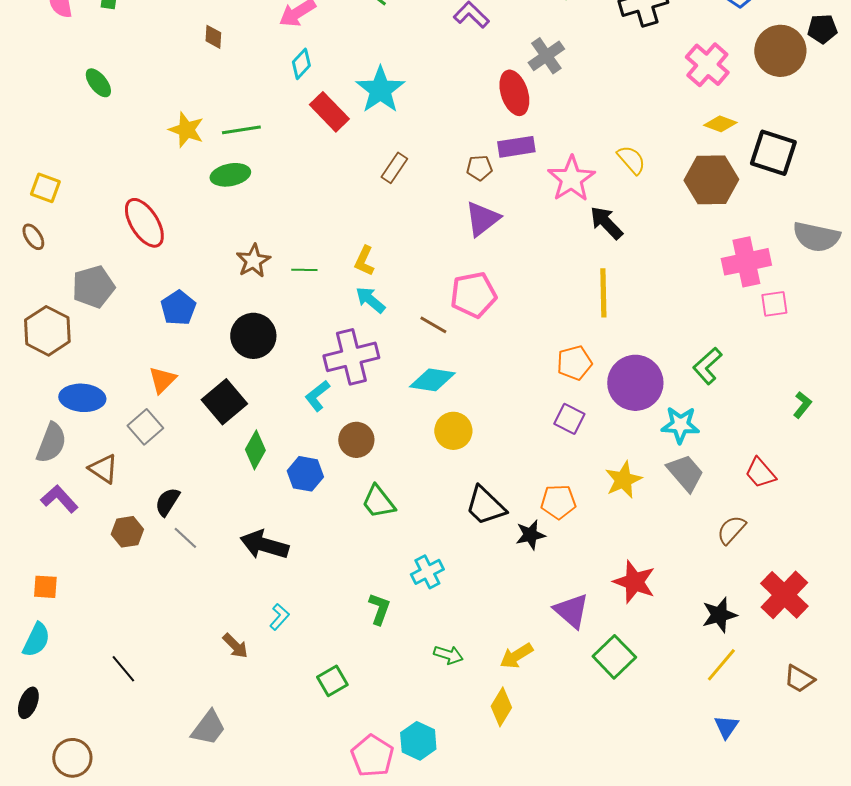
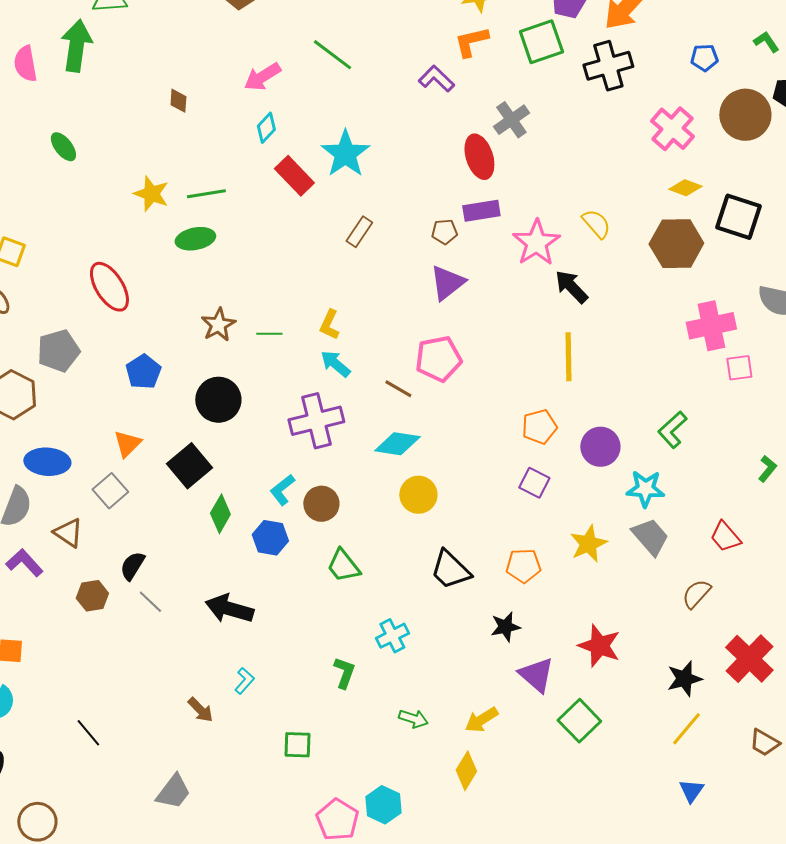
purple circle: (635, 383) -> (600, 447), size x0.7
cyan L-shape: (317, 396) -> (282, 490), moved
black star: (530, 535) -> (505, 627), moved
green square: (332, 681) -> (297, 745), turned 32

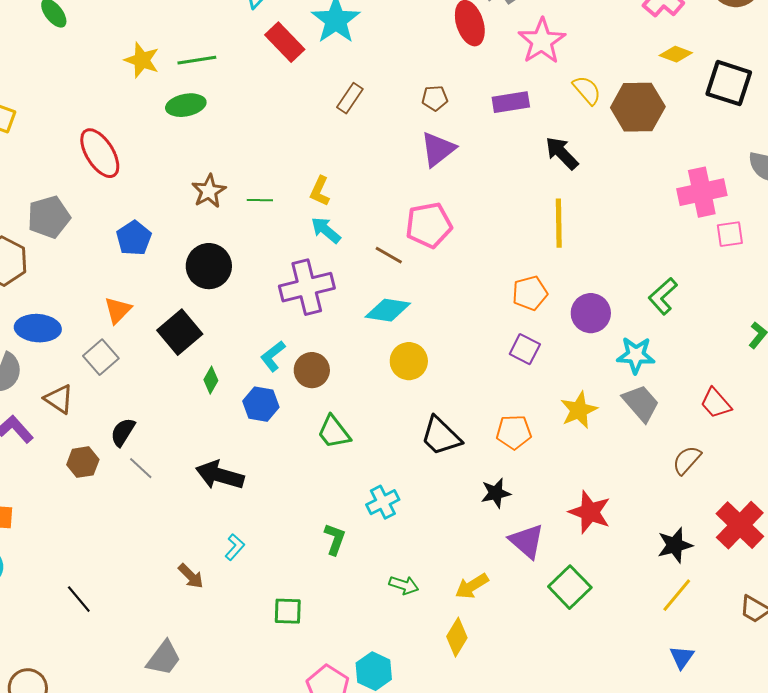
purple rectangle: (481, 211) -> (511, 102), moved
pink star: (536, 243) -> (542, 41), moved
brown hexagon: (676, 244) -> (638, 107), moved
green diamond: (220, 514) -> (211, 380), size x0.7

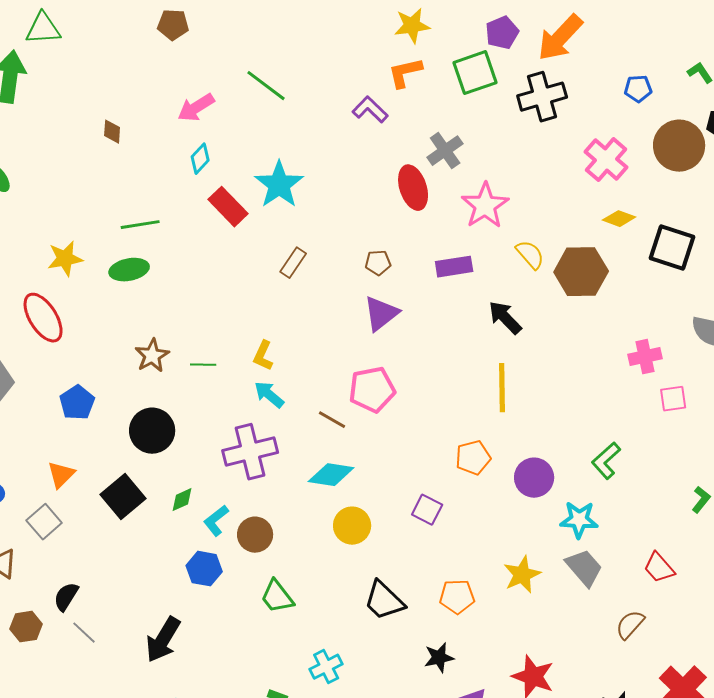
yellow star: (142, 60) -> (65, 259), moved, turned -30
pink cross: (702, 192) -> (645, 357), size x0.7
purple square: (525, 349) -> (427, 510), moved
green diamond: (211, 380) -> (182, 500), moved, turned 36
black arrow: (220, 475) -> (163, 640), turned -75

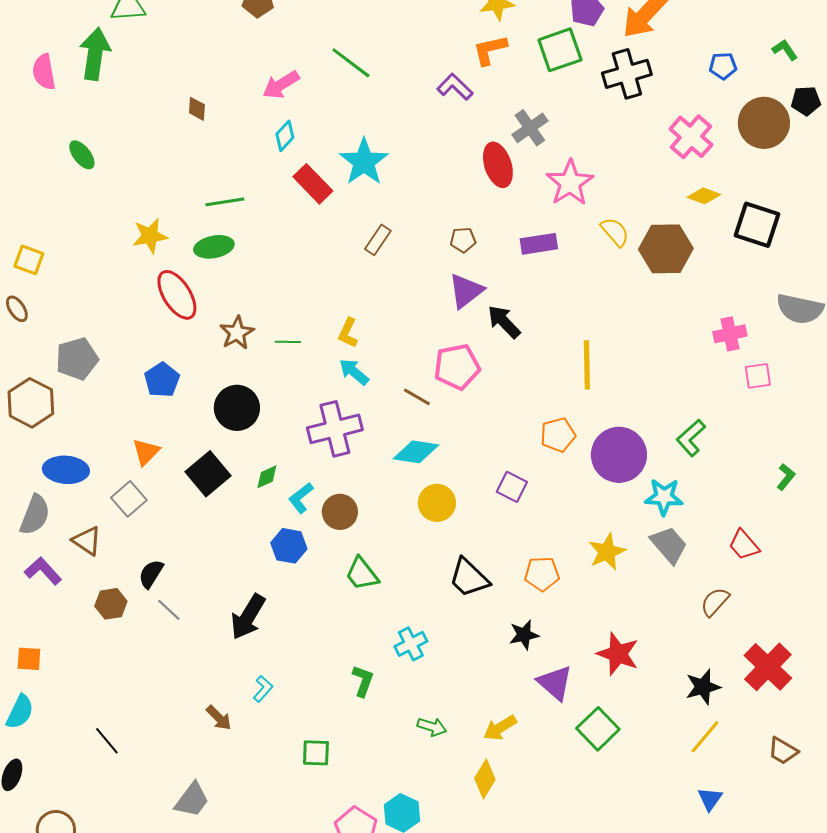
red ellipse: (43, 318) -> (177, 295), moved
black arrow: (505, 318) -> (504, 322), moved
purple circle: (534, 478) -> (619, 455), size x1.4

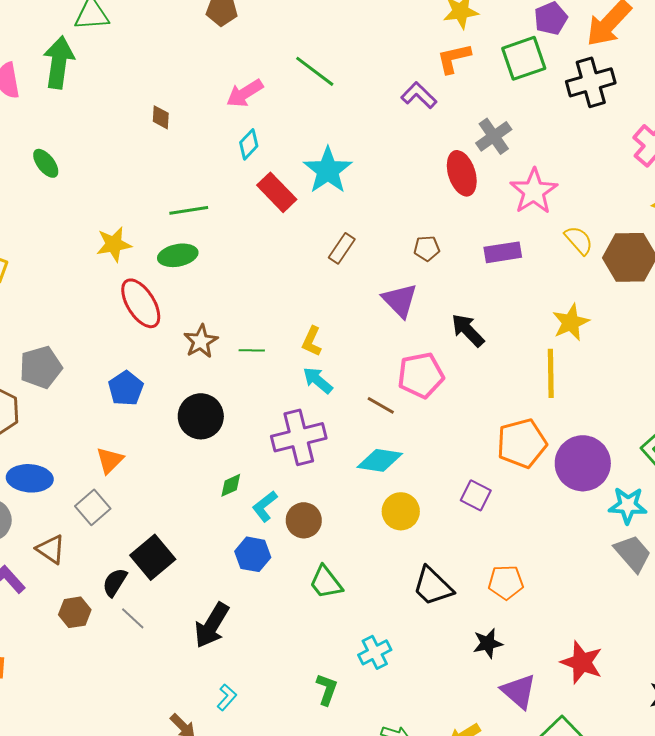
purple triangle: (466, 291) -> (400, 300), moved, turned -36
orange pentagon: (558, 435) -> (522, 443), size x1.4
black square: (208, 474) -> (153, 557), moved
yellow star: (607, 552) -> (571, 322), moved

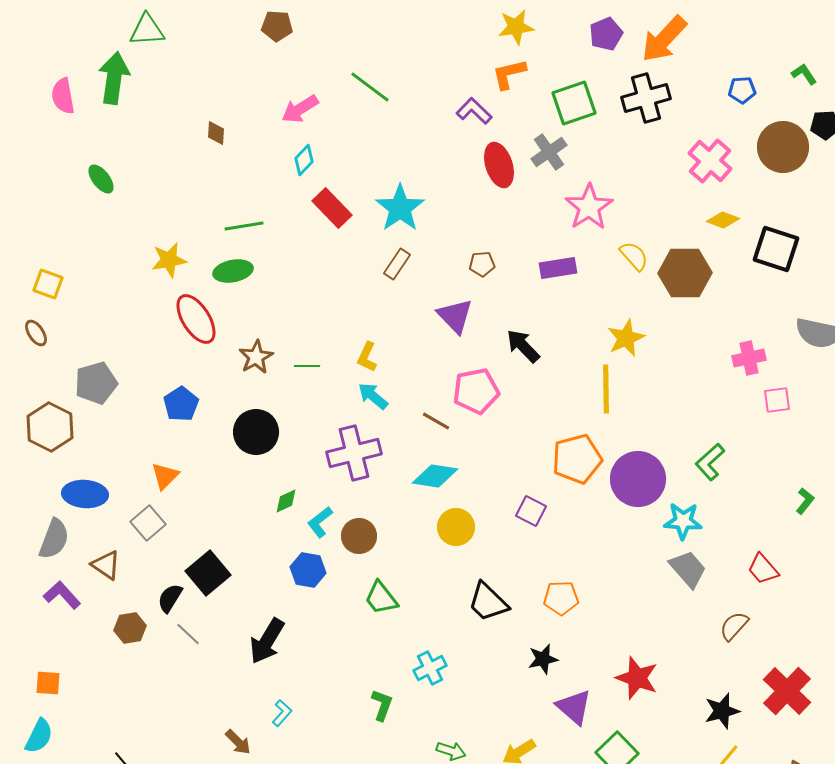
green square: (524, 58) -> (574, 103), moved
cyan star: (328, 170) -> (400, 208), moved
red ellipse: (462, 173) -> (499, 165), moved

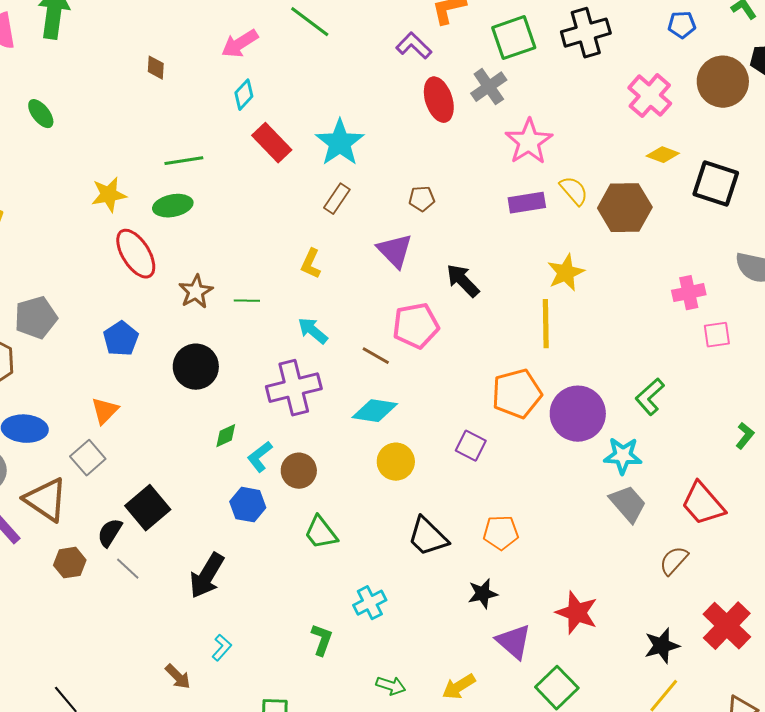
purple rectangle: (558, 268) -> (527, 203), moved
yellow L-shape: (367, 357) -> (311, 264), moved
brown triangle: (106, 565) -> (46, 500), size x1.5
red trapezoid: (763, 569) -> (703, 504), size x1.4

